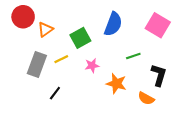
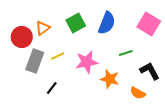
red circle: (23, 17) -> (22, 37), moved
green square: (80, 38) -> (76, 23), moved
pink star: (92, 66) -> (87, 62), size x1.6
black L-shape: (159, 75) -> (150, 71), turned -45

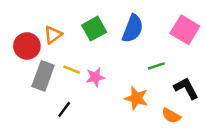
yellow line: (58, 56) -> (72, 70), turned 48
pink star: (87, 62) -> (95, 77), moved, size x0.7

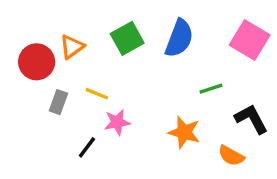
gray rectangle: (43, 76) -> (58, 102), size x0.6
pink star: (95, 77) -> (117, 122), moved

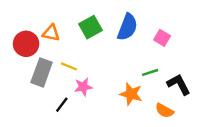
pink square: (250, 40) -> (162, 38), moved, size x0.6
orange triangle: (72, 47) -> (51, 33), turned 48
green line: (211, 89) -> (150, 72), moved
gray rectangle: (58, 102) -> (42, 72), size x1.6

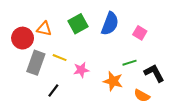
pink star: (83, 87) -> (81, 70), moved

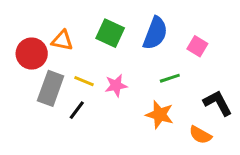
green square: (78, 24) -> (110, 33), turned -36
green line: (129, 63) -> (170, 78), moved
pink star: (81, 70) -> (116, 85), moved
black line: (53, 90) -> (77, 110), moved

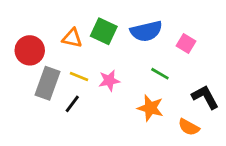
blue semicircle: (155, 33) -> (146, 31), turned 56
orange triangle: (62, 40) -> (72, 38), moved
green line: (170, 78) -> (160, 74), turned 48

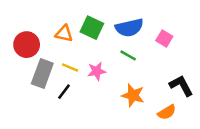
green line: (160, 74) -> (128, 55), moved
orange semicircle: (189, 127) -> (167, 112), turned -60

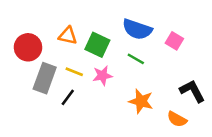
green square: (92, 28) -> (97, 45), moved
blue semicircle: (129, 28) -> (137, 29), turned 32
orange semicircle: (167, 112) -> (177, 119), turned 60

